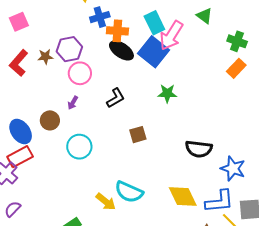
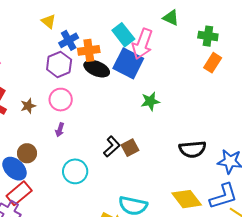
purple hexagon: (69, 49) -> (59, 64), moved
brown star: (45, 57) -> (28, 106), moved
black L-shape: (116, 98) -> (112, 147), moved
brown circle: (50, 120) -> (27, 153), moved

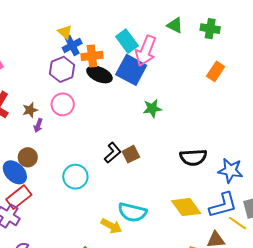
yellow triangle: (49, 21) -> (65, 32), moved
green cross: (208, 36) -> (210, 29), moved
purple arrow: (60, 130) -> (38, 125), moved

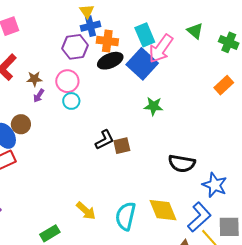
black ellipse: (99, 74) -> (110, 61), turned -60
cyan circle: (75, 177) -> (71, 101), moved, size x0.7
blue L-shape: (223, 205) -> (199, 217), turned -40
cyan semicircle: (132, 212) -> (126, 216), moved, turned 76

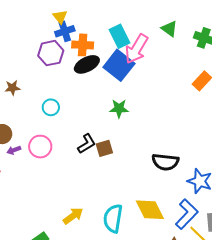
pink circle: (67, 81) -> (40, 147), moved
purple arrow: (39, 96) -> (14, 150), moved, turned 40
green star: (154, 106) -> (119, 109), moved
yellow arrow: (86, 211) -> (73, 216), turned -75

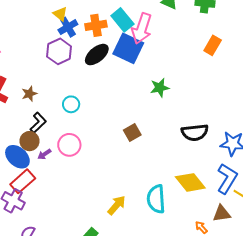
orange cross: (83, 45) -> (96, 25), moved
green star: (119, 109) -> (160, 88), moved
black L-shape: (87, 144) -> (38, 123), moved

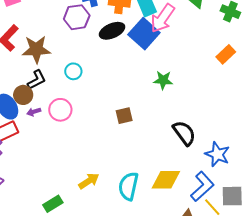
brown star: (29, 94) -> (36, 49), size x1.8
black semicircle: (195, 132) -> (184, 133), turned -136
yellow diamond: (190, 182) -> (166, 180), turned -68

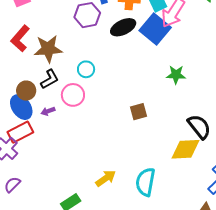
brown circle: (23, 95) -> (26, 91), moved
pink circle: (60, 110) -> (73, 95), moved
yellow diamond: (166, 180) -> (185, 149), moved

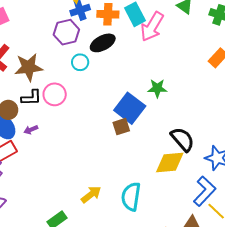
blue square: (155, 29) -> (130, 108), moved
cyan circle: (86, 69) -> (80, 62), moved
black L-shape: (50, 79) -> (31, 98), turned 30
pink circle: (73, 95) -> (55, 94), moved

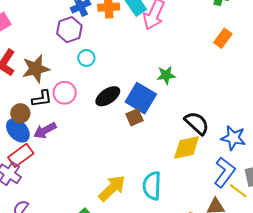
black ellipse: (103, 43) -> (108, 96), moved
purple arrow: (31, 130) -> (45, 130), size x1.6
yellow arrow: (91, 194) -> (112, 188), size x1.4

